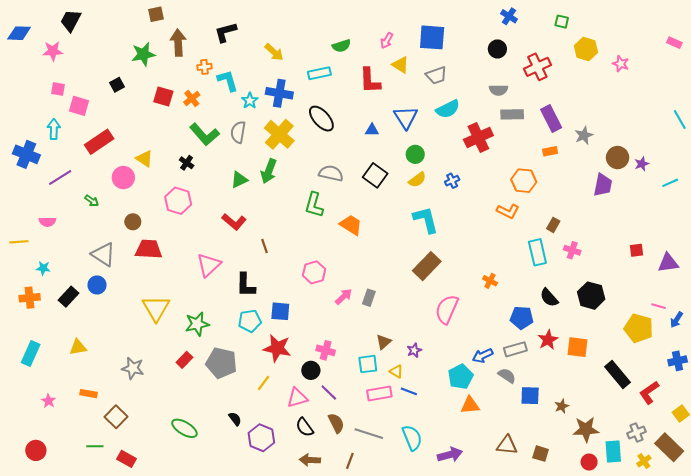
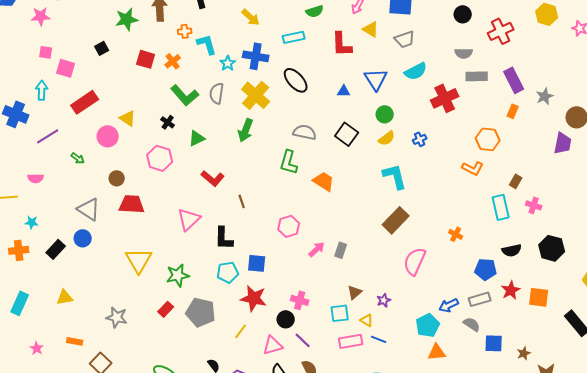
orange rectangle: (550, 151) -> (513, 111), turned -56
green triangle: (239, 180) -> (197, 138), moved
black semicircle: (549, 298) -> (512, 250), turned -60

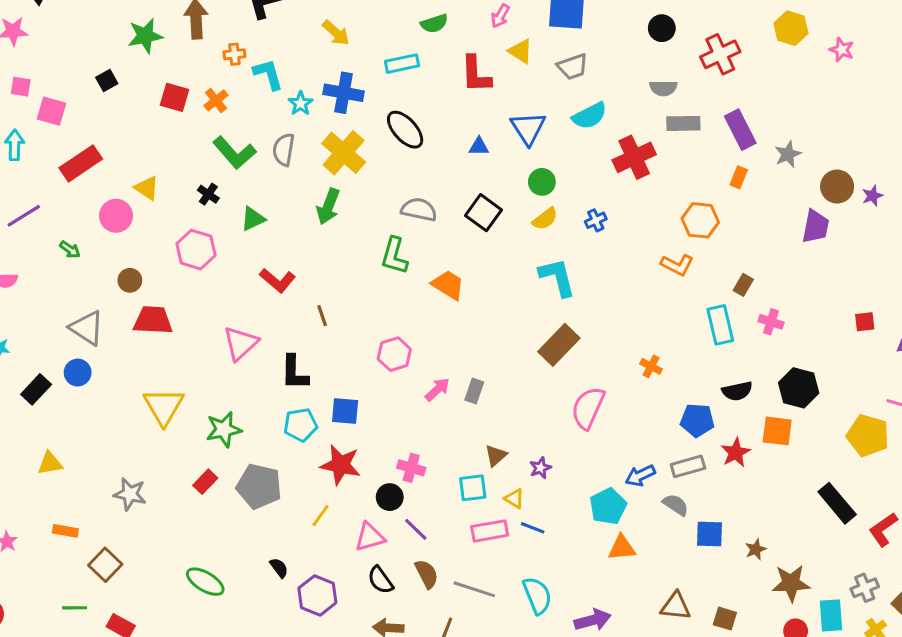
orange square: (539, 297) -> (777, 431), moved

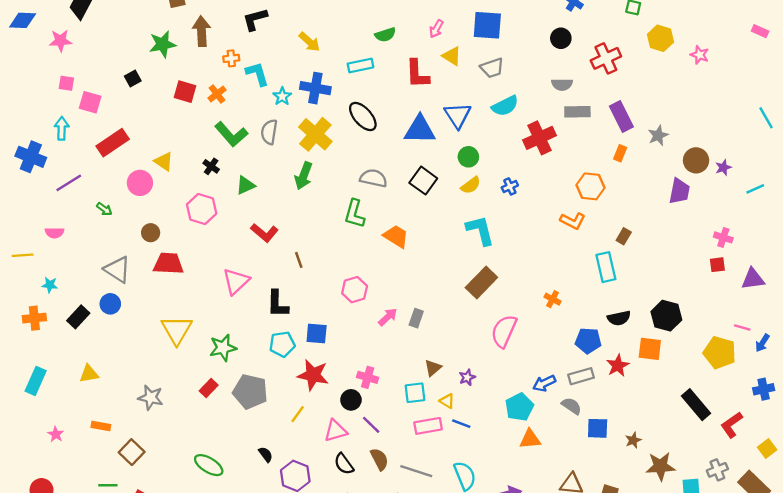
blue triangle: (479, 147) -> (420, 130), size x2.0
pink cross: (771, 322) -> (723, 237), moved

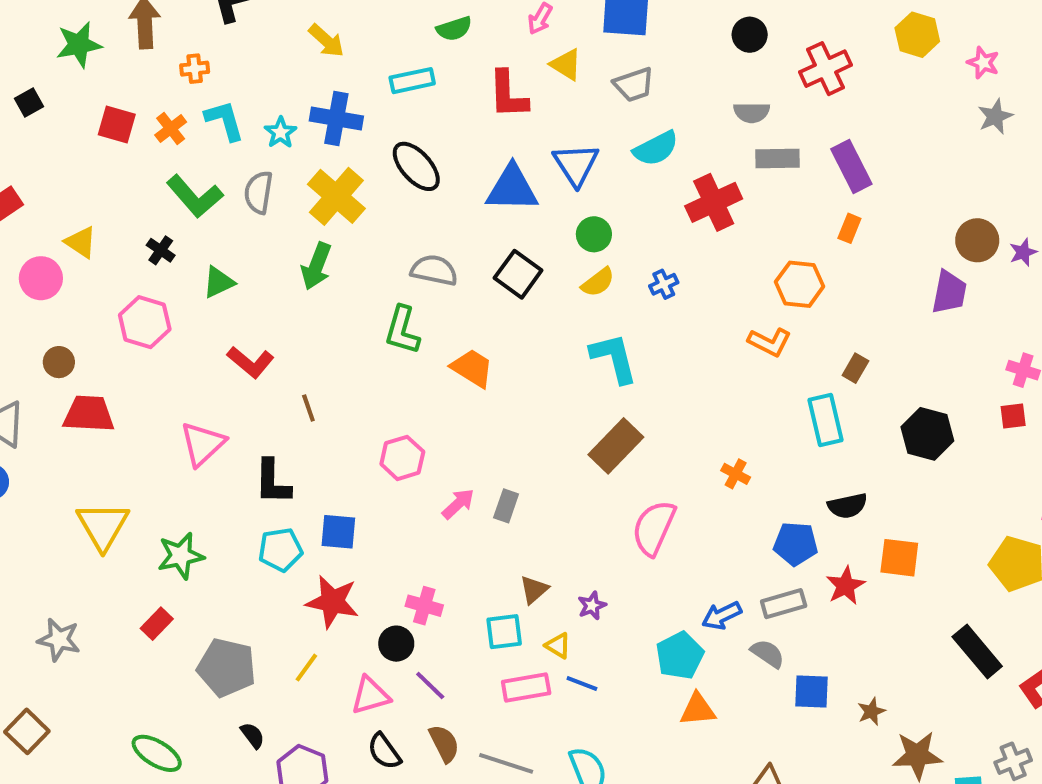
cyan L-shape: (257, 74) -> (225, 121), moved
gray star: (658, 135) -> (995, 117), moved
black hexagon: (666, 316) -> (927, 434), moved
gray pentagon: (250, 392) -> (227, 668), moved

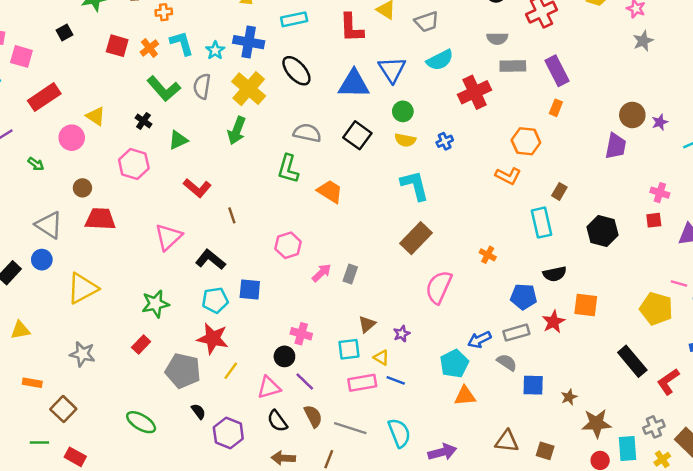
yellow semicircle: (598, 282) -> (405, 140), turned 48
black L-shape: (272, 482) -> (210, 260), turned 128
yellow triangle: (103, 526) -> (82, 288), moved, turned 32
red star: (332, 602) -> (213, 339), moved

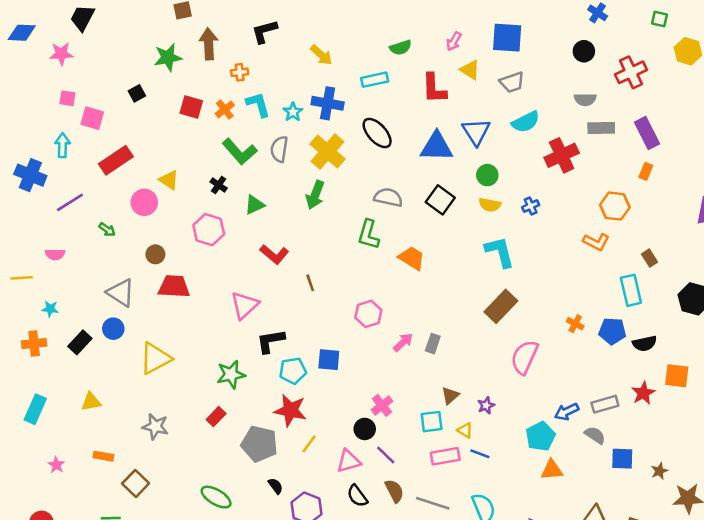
brown rectangle: (559, 191) -> (650, 258), turned -63
black L-shape: (210, 260) -> (271, 341), moved, turned -48
blue pentagon: (524, 297) -> (612, 331), moved
pink cross: (301, 334) -> (382, 405), turned 36

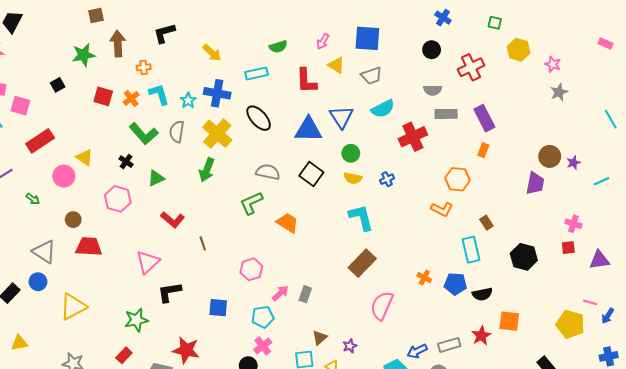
green L-shape: (368, 235) -> (251, 203), turned 50
cyan pentagon: (293, 371) -> (263, 317), moved

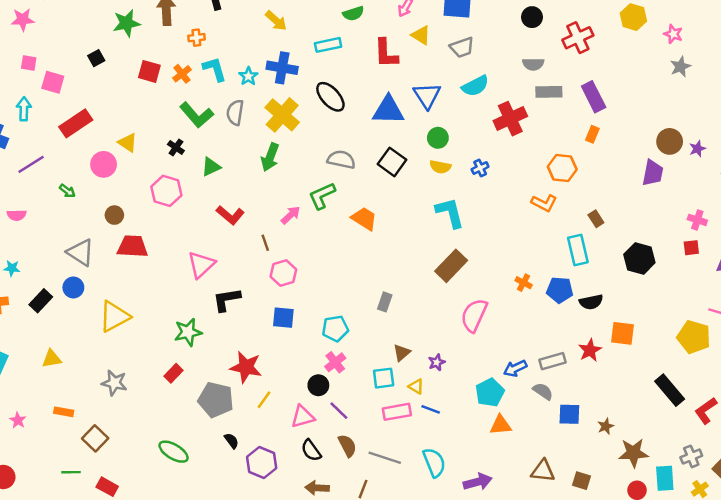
pink hexagon: (251, 269) -> (283, 273), moved
pink arrow: (280, 293) -> (291, 215), moved

